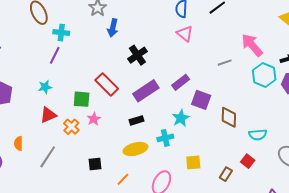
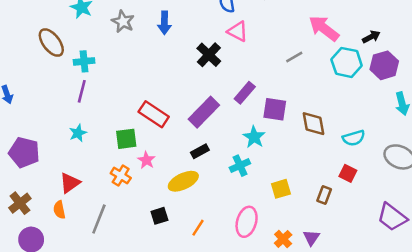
blue arrow: (113, 28) -> (164, 23), moved
black cross: (137, 55) -> (209, 55), moved
red triangle: (48, 115) -> (70, 183), moved
yellow ellipse: (135, 149) -> (183, 181), moved

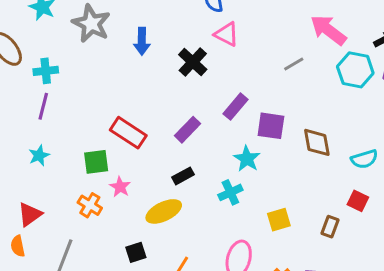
gray star: (123, 22) -> (91, 24), size x1.4
blue arrow: (164, 23) -> (142, 41), moved
purple rectangle: (204, 112) -> (187, 130), size x0.7

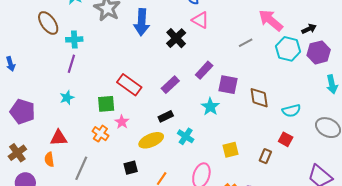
blue arrow: (142, 41) -> (142, 22), size x1.4
cyan cross: (230, 192) -> (186, 136), moved, turned -35
red triangle: (30, 214) -> (59, 138), turned 30

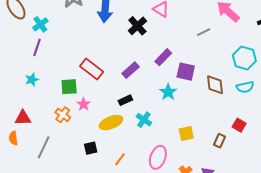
cyan cross: (74, 39) -> (40, 24), turned -35
cyan hexagon: (288, 49) -> (244, 58), moved
cyan semicircle: (291, 111) -> (245, 87), moved

